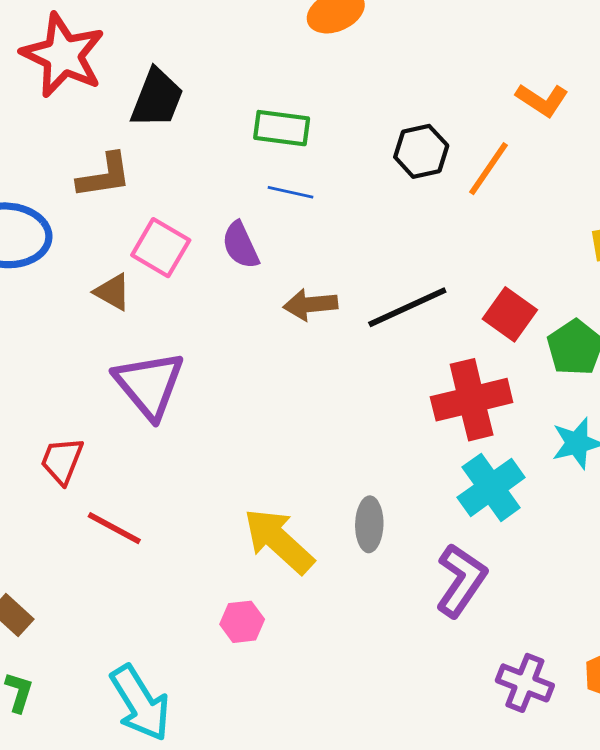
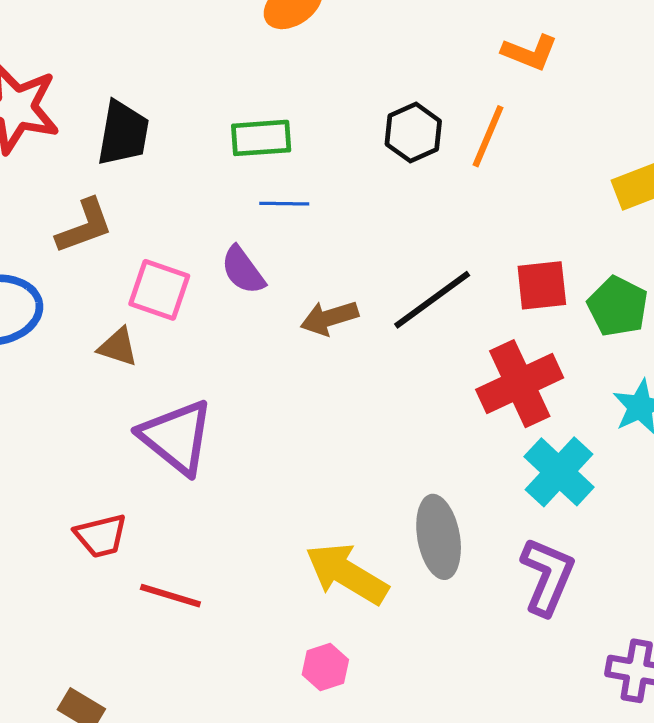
red square: (510, 314) -> (542, 285), turned -30
red trapezoid: (62, 461) -> (101, 536), turned -114
gray ellipse: (369, 524) -> (439, 537), size x1.4

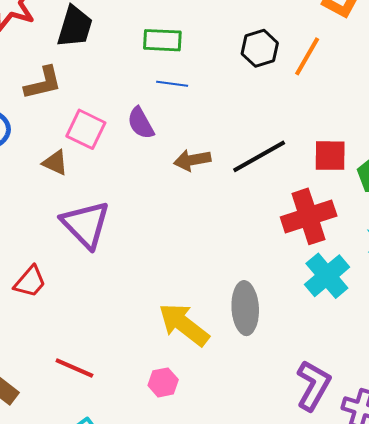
red trapezoid: (101, 536) -> (30, 282), turned -42
purple L-shape: (547, 576) -> (313, 385), moved
red line: (170, 596) -> (74, 368), moved

